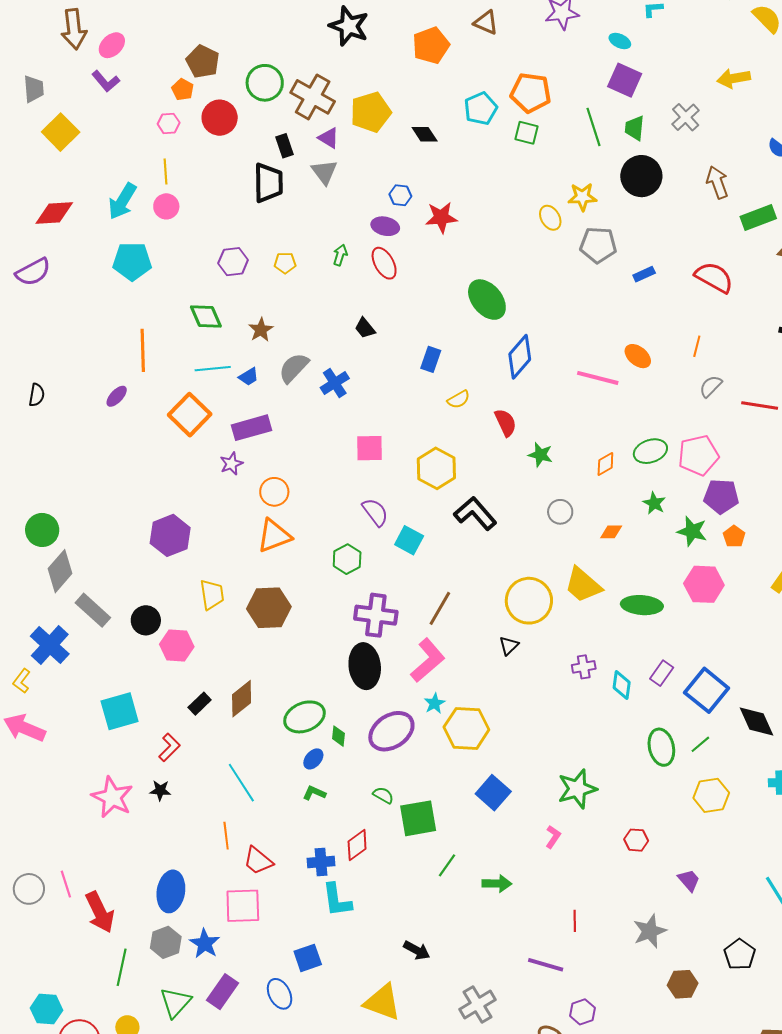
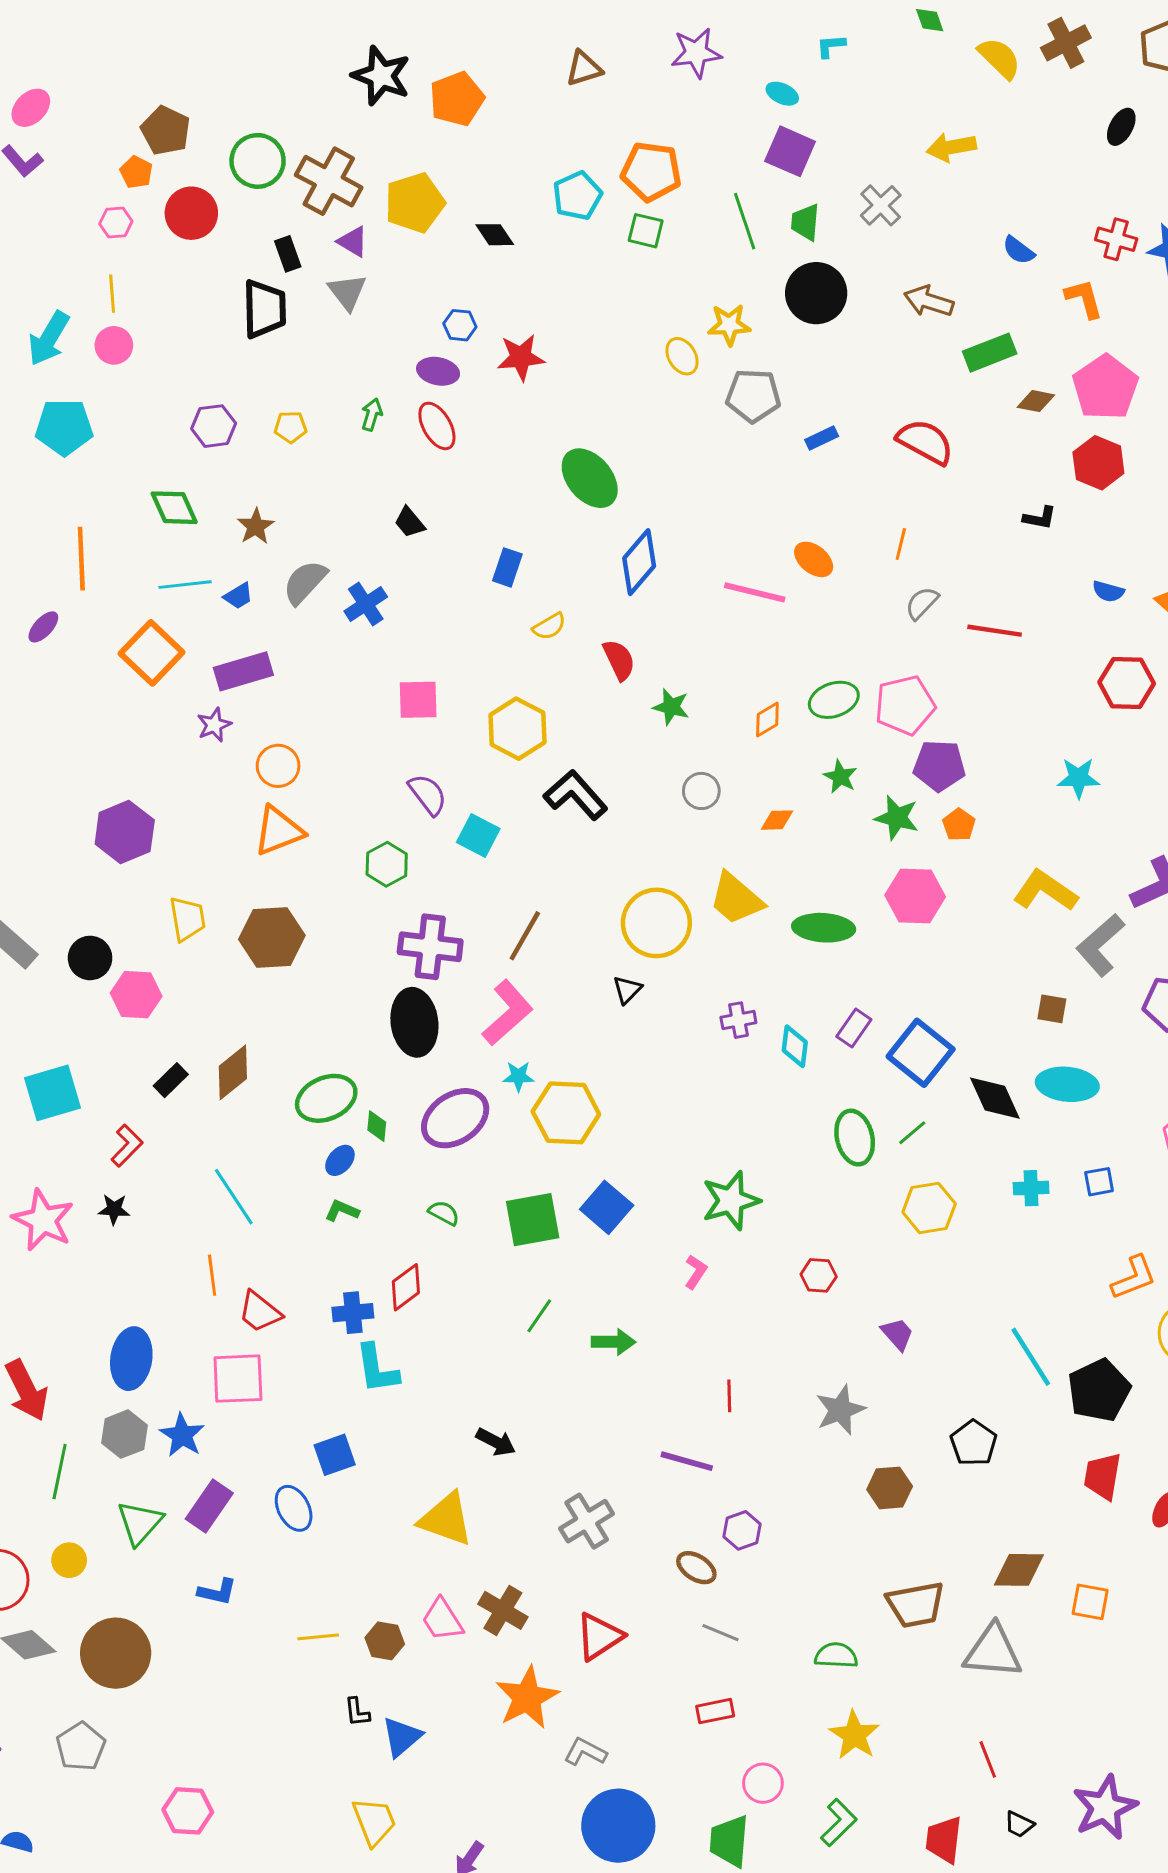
brown triangle: (486, 23) -> (584, 68), turned -40
orange pentagon: (431, 45) -> (457, 99), moved
brown arrow: (717, 182) -> (929, 301), turned -52
cyan star: (435, 703) -> (518, 1076), turned 30
green square: (418, 818) -> (533, 1220), moved

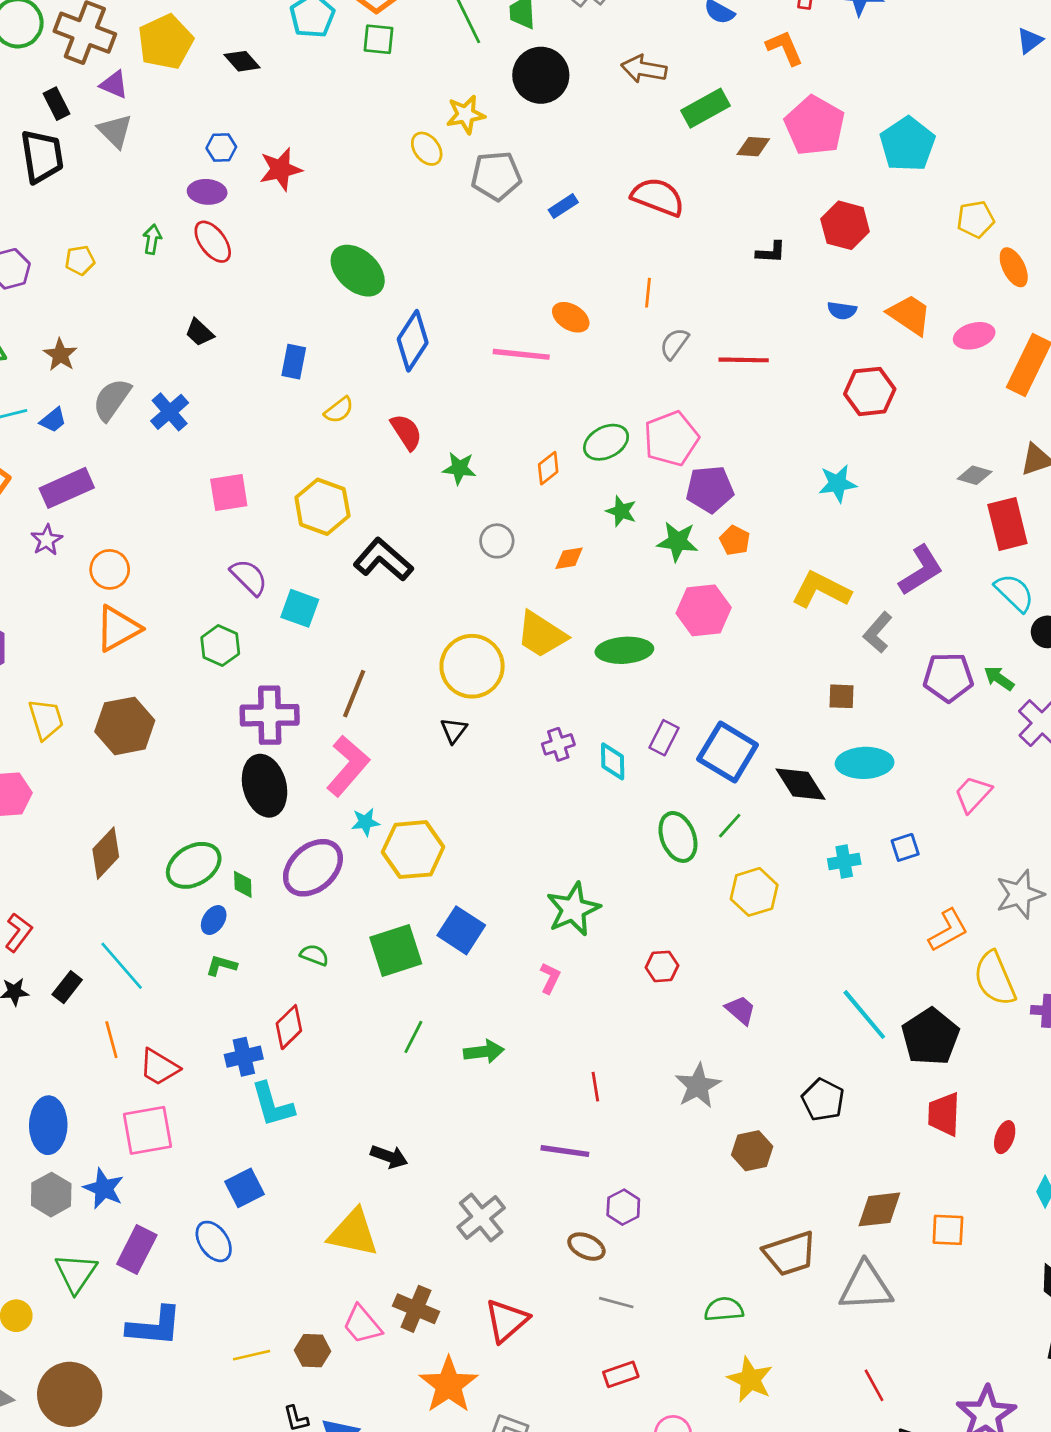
red hexagon: (1098, 463) -> (845, 225), moved
gray L-shape: (1100, 945) -> (878, 632), size x0.7
black rectangle: (171, 1080) -> (67, 987), moved
blue L-shape: (217, 1592) -> (154, 1326), size x1.6

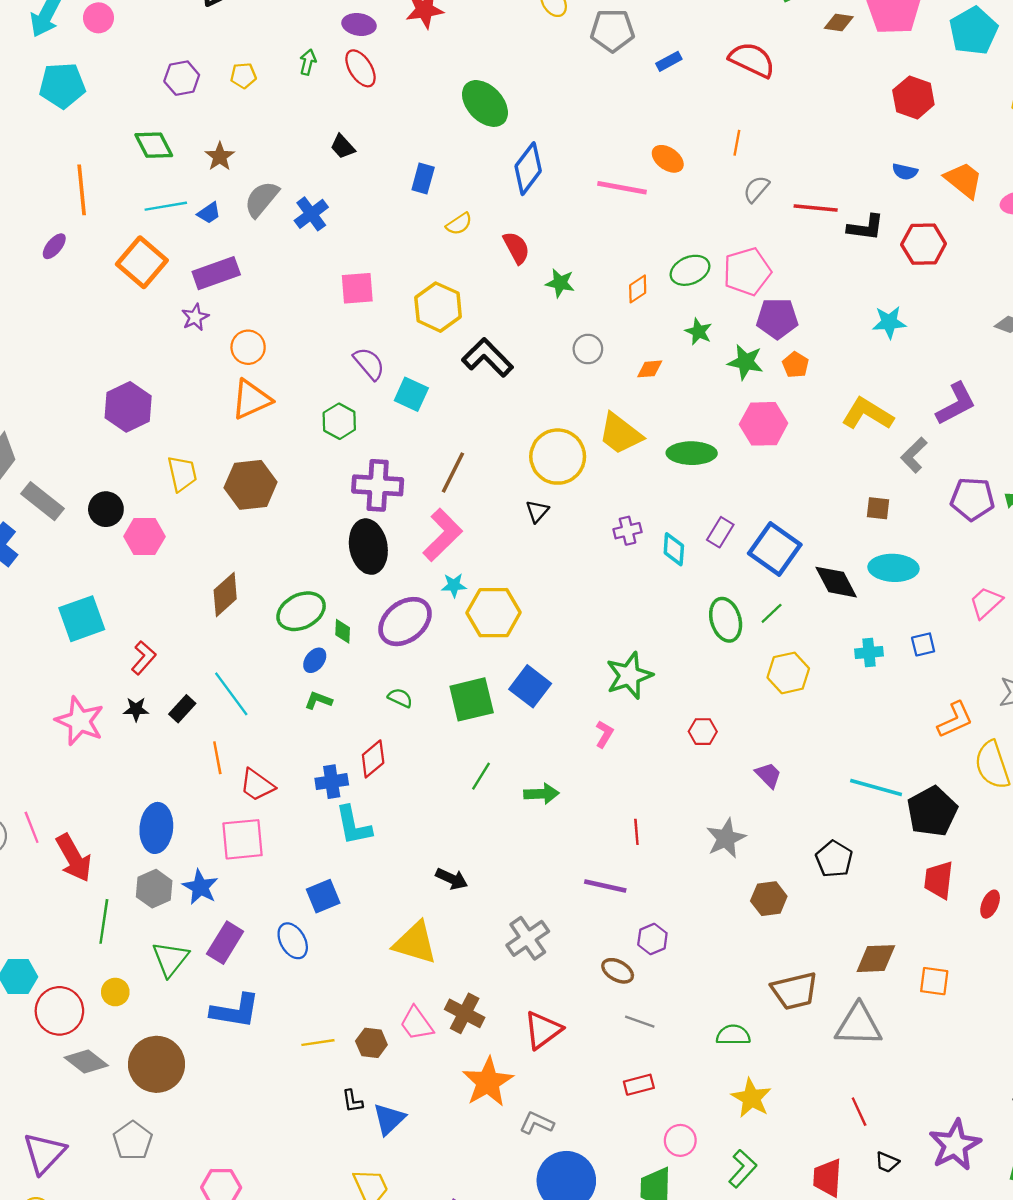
black L-shape: (771, 252) -> (866, 228), moved, size x1.4
cyan line: (864, 1015) -> (876, 788), turned -39

